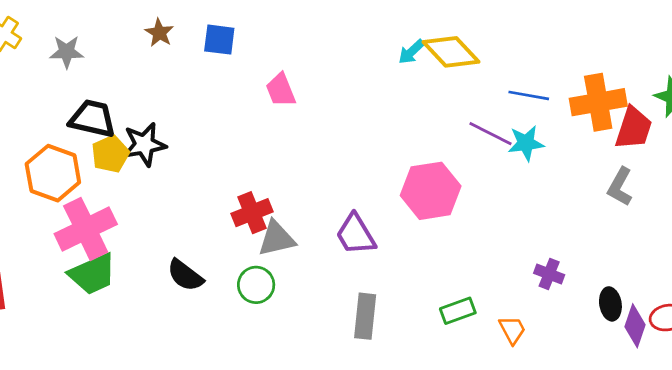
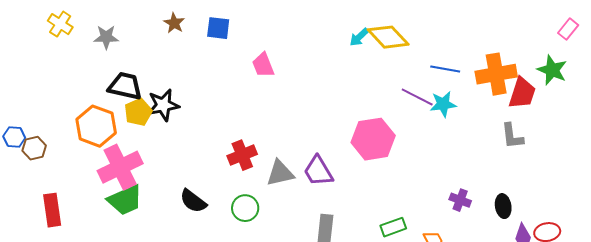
gray L-shape: (620, 187) -> (512, 136), turned -36
gray triangle: (277, 239) -> (280, 173), moved
black ellipse: (610, 304) -> (503, 206), moved

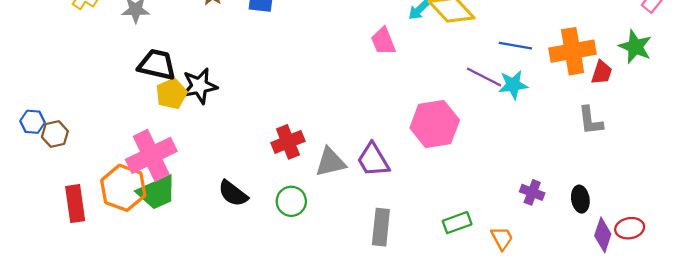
pink trapezoid: (263, 65) -> (383, 41), moved
red trapezoid: (522, 93) -> (602, 72), size x0.7
orange hexagon: (96, 126) -> (123, 188), moved

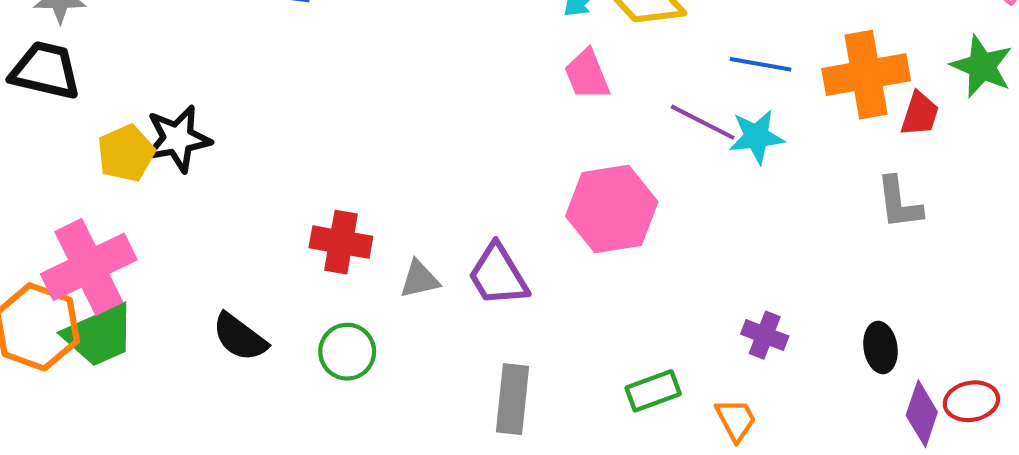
pink trapezoid: (383, 41) -> (587, 75), moved
black trapezoid: (157, 65) -> (45, 70), moved
red cross: (288, 142) -> (341, 242), turned 32
gray triangle: (331, 162) -> (420, 279), size x0.7
purple cross: (532, 192) -> (765, 335), moved

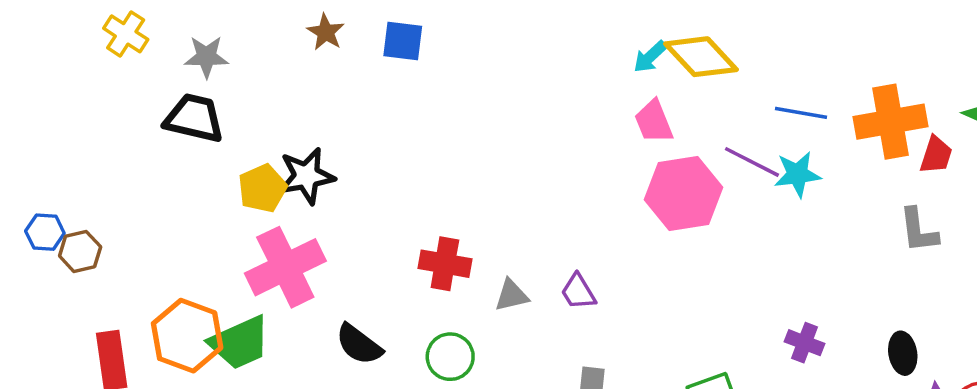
pink hexagon: (612, 209) -> (683, 194), moved
pink cross: (89, 267) -> (285, 267), moved
purple trapezoid: (498, 275) -> (578, 292), size x0.7

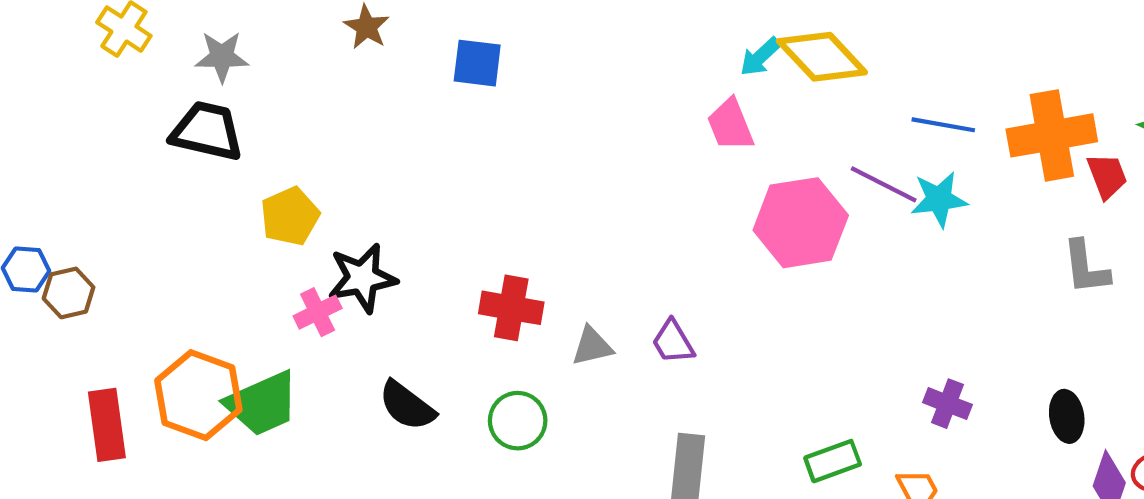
blue square: (403, 41) -> (477, 63), moved
pink trapezoid: (654, 122) -> (730, 125), moved
red trapezoid: (936, 155) -> (1107, 176), turned -39
black star: (306, 176) -> (362, 278), moved
pink cross: (285, 267) -> (318, 312), size x0.5

